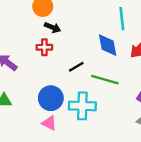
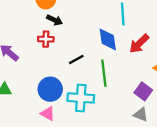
green line: (105, 80) -> (104, 73), turned 65

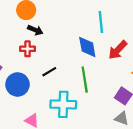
black line: (76, 59) -> (49, 72), moved
blue circle: (50, 89) -> (17, 84), moved

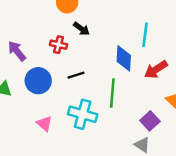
black arrow: (35, 30) -> (81, 29), moved

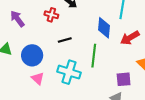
blue circle: (38, 81) -> (32, 55), moved
purple square: (150, 121) -> (124, 79), turned 35

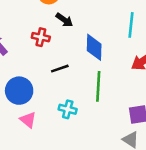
blue diamond: (104, 28) -> (94, 47), moved
cyan cross: (69, 72) -> (68, 109), size x0.6

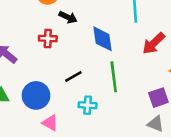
black line: (60, 69) -> (73, 77), moved

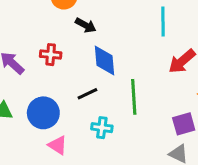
red cross: (48, 38) -> (51, 55), moved
blue diamond: (102, 39) -> (104, 60), moved

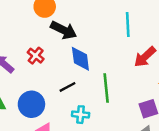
black arrow: (86, 25) -> (64, 30), size x1.5
red cross: (51, 55) -> (36, 56), turned 35

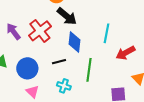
cyan line: (128, 24) -> (107, 33), moved
red cross: (36, 56) -> (40, 31), size x1.6

